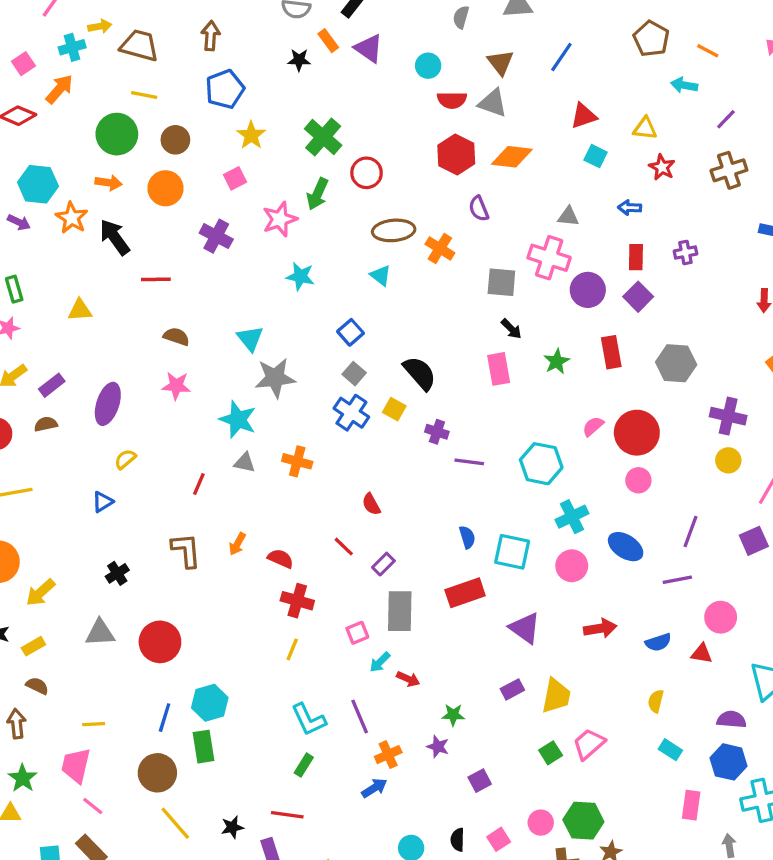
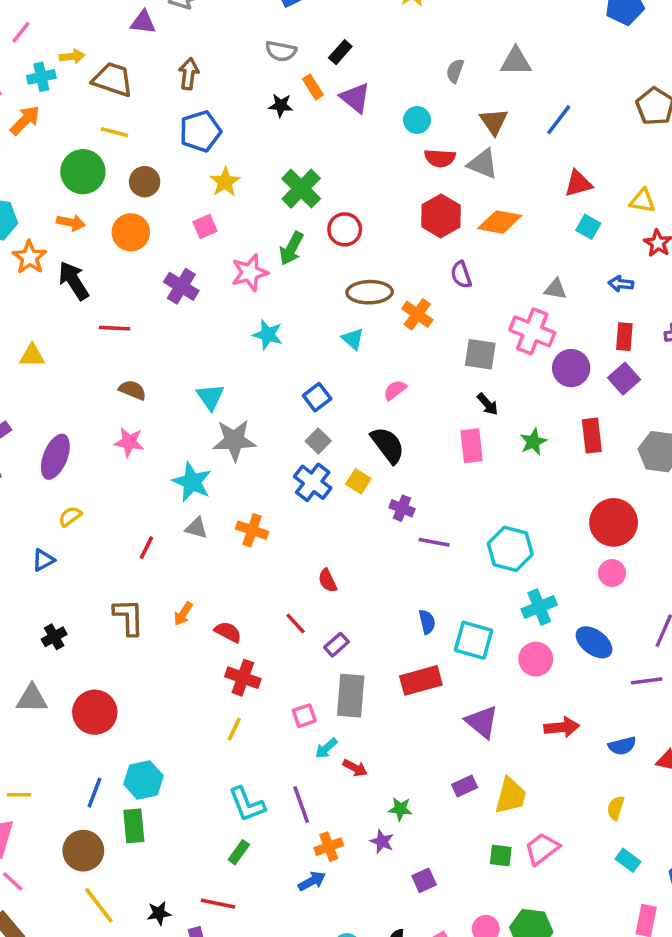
pink semicircle: (593, 426) -> (395, 390), moved
green square: (551, 753) -> (501, 856), turned 35

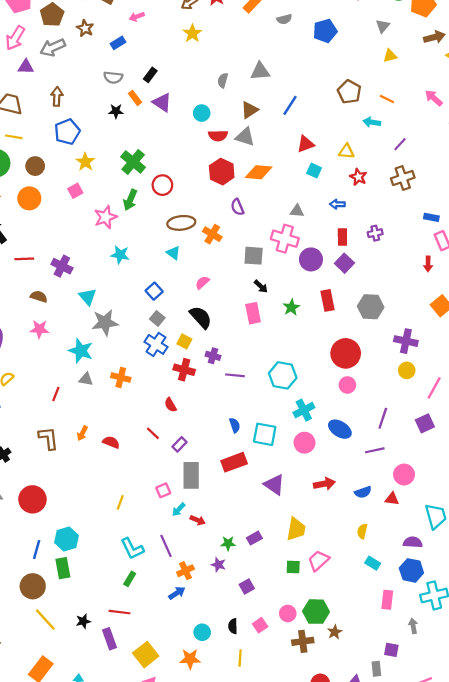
brown triangle: (494, 122) -> (250, 110), turned 36
purple cross: (181, 286) -> (62, 266), moved
red cross: (243, 678) -> (184, 370), moved
purple rectangle: (465, 786) -> (254, 538), moved

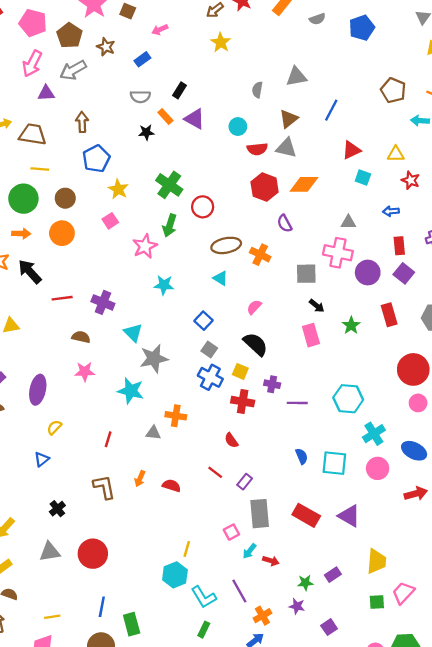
gray triangle: (86, 379) -> (153, 433), moved
red rectangle: (234, 462) -> (306, 515), moved, turned 55
red arrow: (324, 484) -> (416, 494), moved
cyan hexagon: (66, 539) -> (175, 575), moved

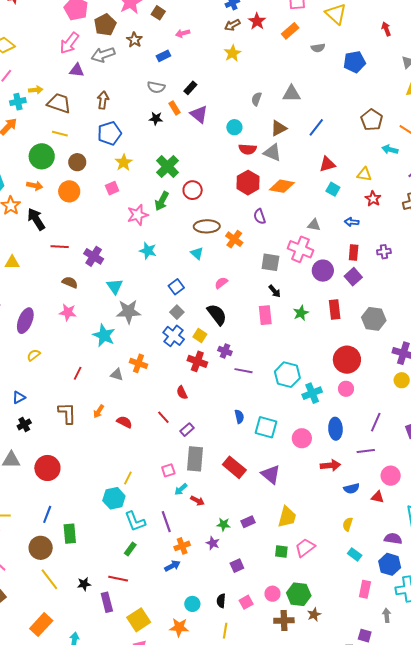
cyan cross: (374, 434) -> (312, 393), moved
blue ellipse: (414, 451) -> (335, 429), turned 50
blue triangle: (42, 459) -> (19, 397), moved

